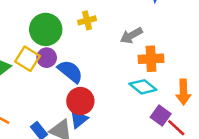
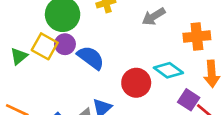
orange cross: (151, 59) -> (197, 37), moved
red circle: (80, 101) -> (136, 83), moved

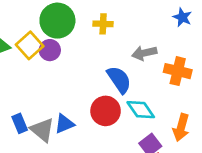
orange cross: (197, 37) -> (178, 71), moved
blue semicircle: (91, 58) -> (119, 80), moved

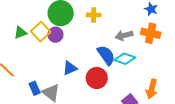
orange cross: (178, 71) -> (151, 33), moved
cyan diamond: (141, 110) -> (125, 59), moved, turned -35
blue triangle: (64, 124) -> (70, 68), moved

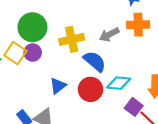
yellow cross: (94, 15) -> (72, 39), moved, size x1.5
cyan diamond: (125, 59) -> (119, 83), moved

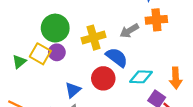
blue triangle: (58, 86) -> (73, 90), moved
red circle: (90, 89) -> (103, 78), moved

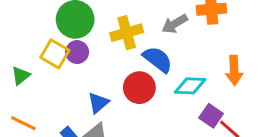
green triangle: (19, 62) -> (21, 76), moved
orange arrow: (176, 78) -> (234, 70), moved

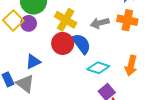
yellow cross: (127, 33) -> (66, 20), turned 30
red circle: (139, 88) -> (63, 43), moved

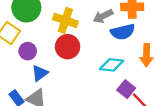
purple circle: (29, 23) -> (28, 51), moved
blue semicircle: (81, 44) -> (123, 32), moved, turned 125

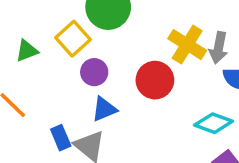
gray arrow: (103, 16) -> (219, 48), turned -66
yellow cross: (65, 20) -> (187, 45), moved

